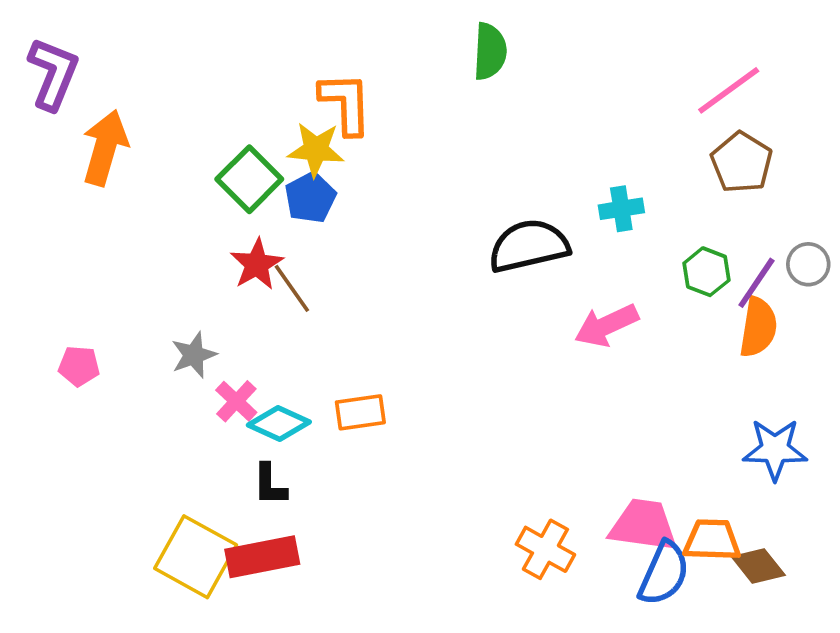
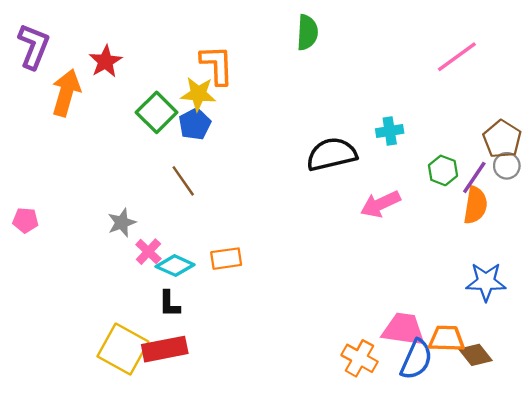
brown pentagon: (742, 162) -> (502, 139), moved
red star: (257, 264) -> (106, 61), moved
pink pentagon: (79, 366) -> (25, 220), moved
orange cross: (545, 549) -> (359, 358), moved

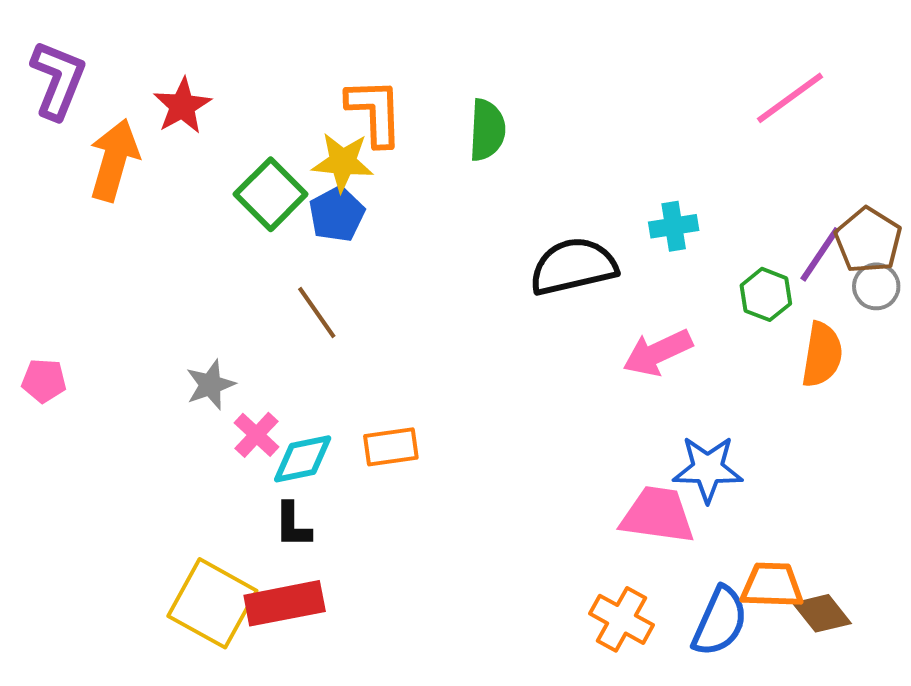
green semicircle: (307, 32) -> (487, 130), moved
purple line: (474, 177) -> (820, 254), moved
cyan diamond: (175, 266) -> (303, 459), turned -36
blue star: (486, 282) -> (708, 469), moved
pink trapezoid: (404, 329) -> (658, 515), moved

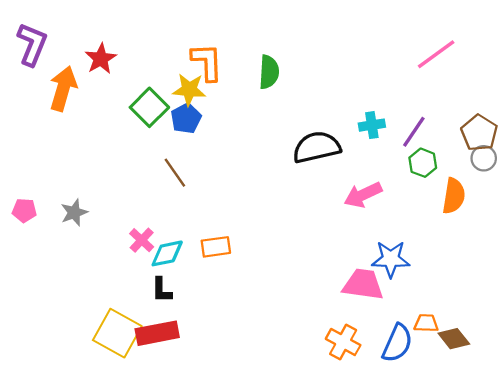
purple line: (820, 254) -> (414, 132), moved
gray star: (210, 385) -> (74, 213), moved
orange trapezoid: (772, 585) -> (426, 323), size x0.7

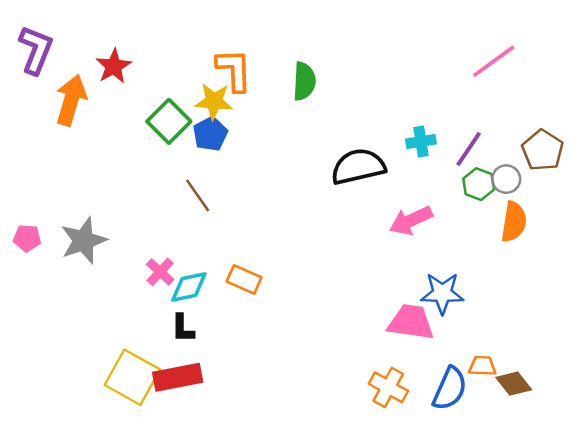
gray circle: (484, 158) -> (506, 179), moved
gray star: (74, 213) -> (84, 241), size x1.5
orange rectangle: (216, 247) -> (244, 279), turned 32

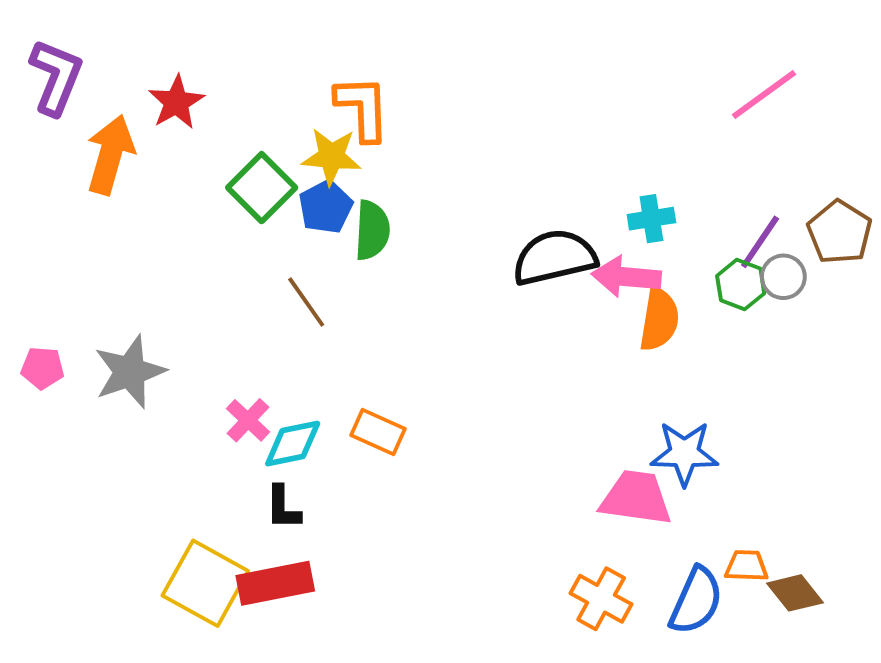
green semicircle: (304, 81) -> (372, 230), moved
purple line: (469, 149) -> (760, 242), moved
pink arrow: (411, 221) -> (626, 277), moved, turned 30
orange semicircle: (514, 222) -> (659, 319), moved

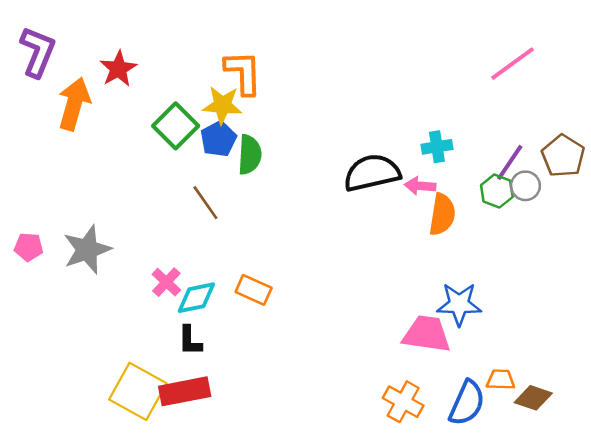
pink arrow: (626, 277) -> (420, 186), size x0.7
brown diamond: (795, 593) -> (533, 398), turned -33

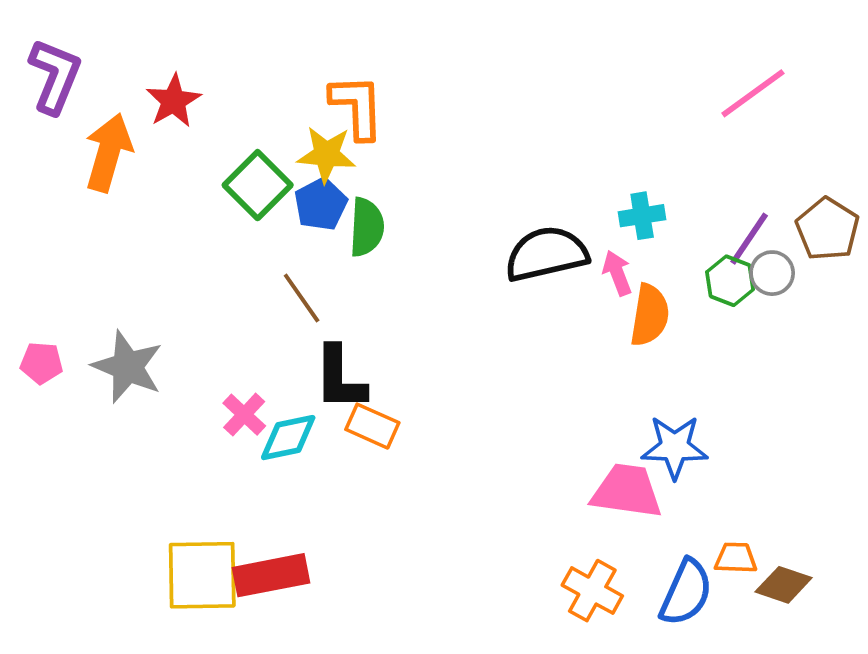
pink arrow: (420, 186) -> (617, 273), turned 64
gray star: (87, 250) -> (128, 367), turned -30
black L-shape: (190, 341) -> (340, 378), moved, size x1.5
yellow square: (138, 391) -> (202, 575), turned -30

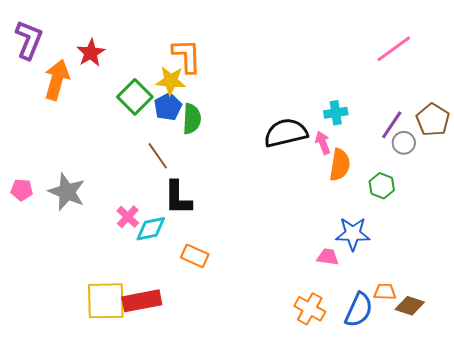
green hexagon: (730, 281) -> (382, 186), moved
orange rectangle: (372, 426) -> (195, 256), moved
pink trapezoid: (627, 491) -> (328, 257), size x0.6

